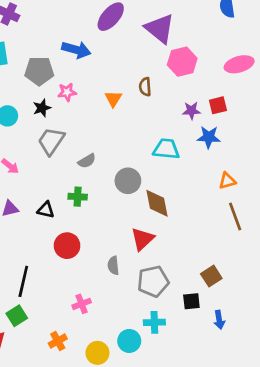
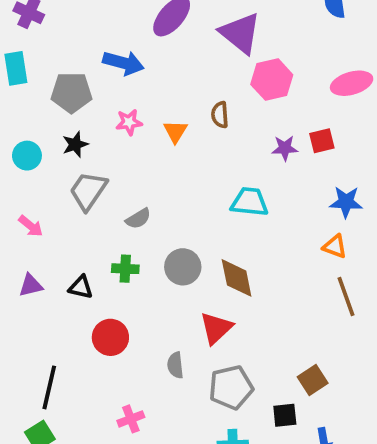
pink star: (67, 92) -> (129, 122), moved
blue star: (209, 137) -> (346, 202), moved
gray circle: (128, 181) -> (183, 267), moved
orange triangle: (227, 181) -> (335, 246), turned 36

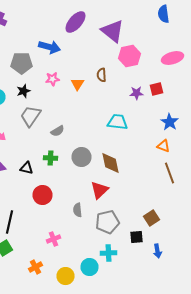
blue star: (346, 202) -> (170, 122), turned 30

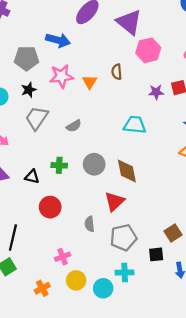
pink star: (52, 79) -> (61, 76), size x1.5
gray semicircle: (58, 131) -> (74, 126), moved
yellow circle: (66, 276) -> (76, 280), moved

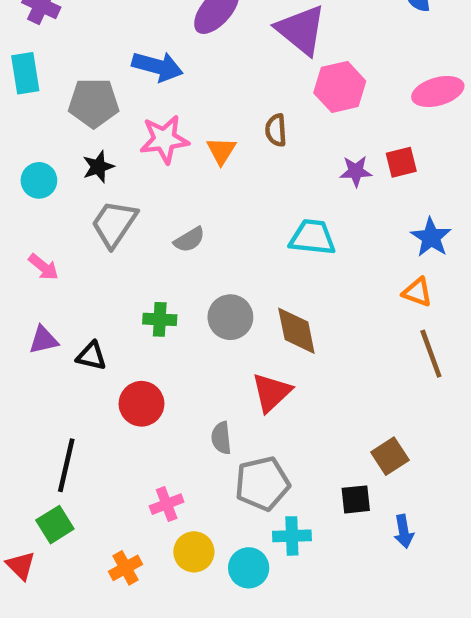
black triangle: (32, 177) -> (91, 356), moved
gray pentagon: (123, 238) -> (262, 484), moved

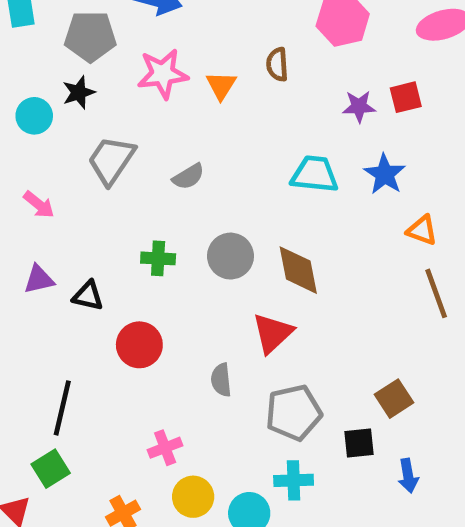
black star: (98, 167) -> (79, 92), moved
blue star: (431, 237) -> (385, 174), moved
gray pentagon: (262, 484) -> (294, 413), moved

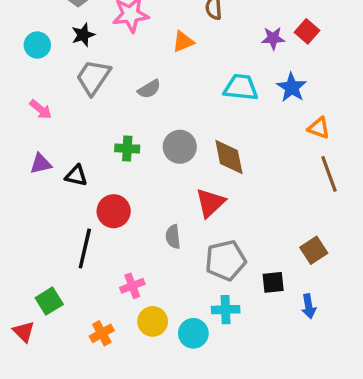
orange triangle: (221, 85) -> (183, 42), moved, turned 35
black star: (79, 92) -> (83, 35), moved
red square: (406, 97) -> (307, 31), turned -35
brown square: (394, 399) -> (314, 250), moved
black line: (62, 408) -> (85, 249), moved

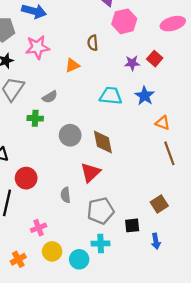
green cross: (127, 148) -> (35, 118), moved

